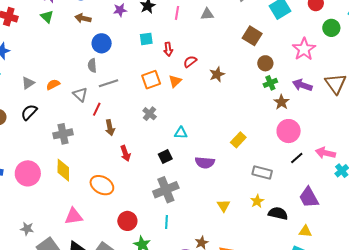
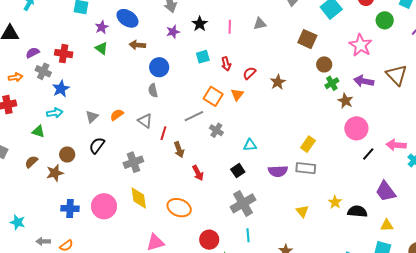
orange square: (151, 80) -> (213, 96), turned -30
gray line: (108, 83) -> (194, 116), moved
gray rectangle: (262, 173) -> (306, 168), moved

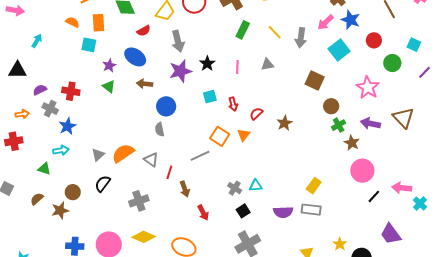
purple star: (173, 32) -> (180, 71), size x1.6
orange semicircle: (117, 115) -> (123, 153), size x1.6
gray cross: (216, 130) -> (235, 188), moved
yellow diamond: (139, 198) -> (144, 237), turned -60

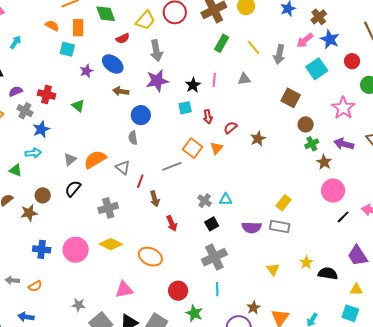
black star: (207, 64) -> (193, 85), moved
green triangle: (109, 86) -> (78, 106), moved

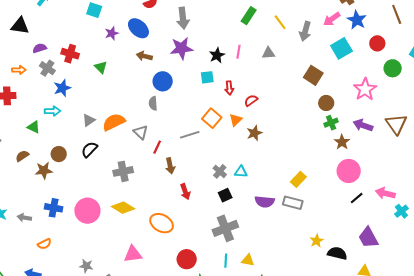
brown star: (258, 139) -> (254, 133), moved
yellow triangle: (273, 269) -> (248, 260), moved, turned -48
gray arrow: (12, 280) -> (24, 218), moved

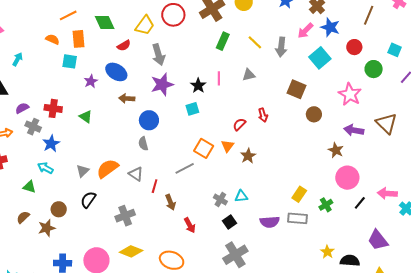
brown line: (397, 14) -> (369, 15), turned 54
red arrow: (229, 88) -> (263, 115), moved
cyan arrow: (53, 111) -> (45, 168), turned -140
green cross: (331, 123) -> (326, 205), moved

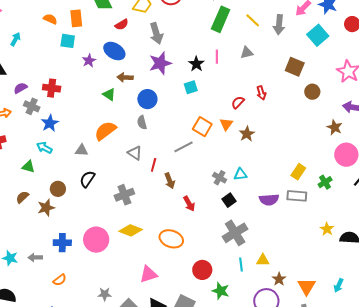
green rectangle: (223, 41) -> (221, 19), size x1.4
green triangle: (86, 117) -> (109, 94), moved
orange semicircle: (108, 169) -> (105, 131), moved
gray triangle: (83, 171) -> (82, 150), turned 48

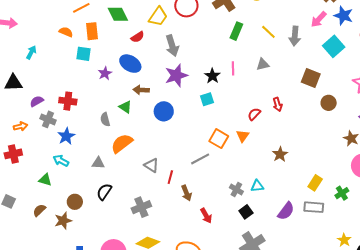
green rectangle: (221, 19) -> (236, 31), size x0.7
gray semicircle: (142, 122) -> (105, 119), moved
brown star: (247, 134) -> (280, 154), moved
purple semicircle: (269, 200) -> (286, 211), turned -48

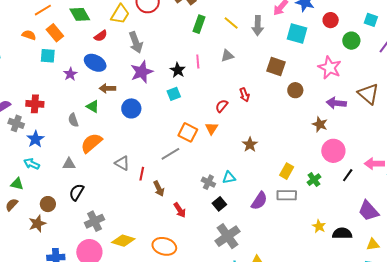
orange rectangle: (92, 31) -> (55, 33), turned -30
cyan square: (334, 46) -> (297, 34), turned -30
gray cross: (141, 207) -> (94, 221), moved
brown semicircle: (39, 210) -> (12, 205), moved

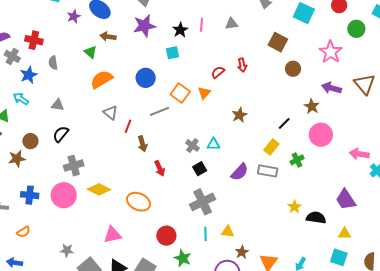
blue circle: (131, 108) -> (146, 78), moved
gray semicircle: (73, 120) -> (53, 63), moved
orange semicircle: (91, 143) -> (102, 79), moved
black line: (348, 175) -> (284, 123), moved

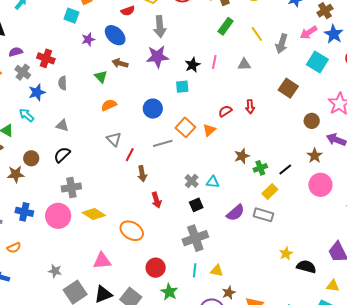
brown circle: (293, 69) -> (312, 121), moved
orange semicircle: (102, 79) -> (109, 105), size x0.7
green cross: (297, 160) -> (260, 168), moved

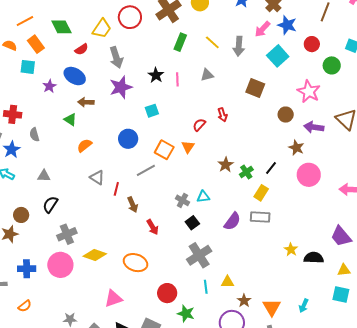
cyan square: (317, 62) -> (278, 56), turned 30
black star: (193, 65) -> (156, 75), moved

